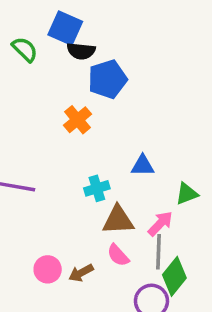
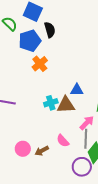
black semicircle: (81, 51) -> (50, 30), moved, turned -112
blue pentagon: (107, 79) -> (30, 41), moved
brown triangle: (118, 220) -> (66, 105), moved

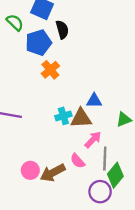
pink arrow: (87, 123) -> (93, 140), moved
brown arrow: (42, 151) -> (53, 173), size x1.5

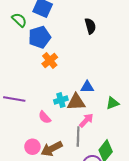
black semicircle: (62, 30) -> (90, 26), moved
gray line: (105, 159) -> (78, 137), moved
pink semicircle: (78, 161) -> (45, 117), moved

